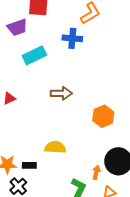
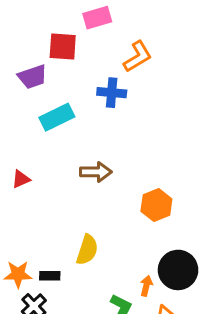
yellow semicircle: (55, 147) -> (87, 250), turned 105

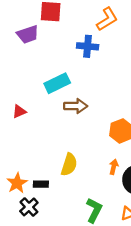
cyan rectangle: (57, 117) -> (57, 83), moved
orange star: (18, 274) -> (17, 183), turned -30
orange arrow: (146, 286) -> (114, 167), moved

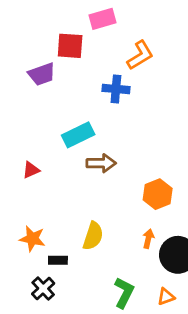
orange star: (17, 183) -> (32, 239), moved, turned -30

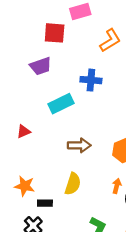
purple trapezoid: (42, 74) -> (41, 66), moved
blue cross: (116, 89) -> (91, 80), moved
brown arrow: (101, 163) -> (79, 145), moved

